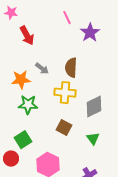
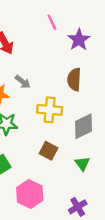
brown semicircle: (71, 68) -> (74, 79), moved

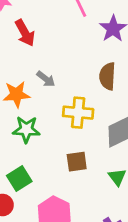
brown square: (48, 151) -> (77, 162), turned -36

